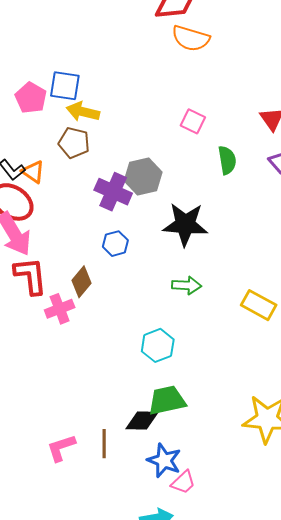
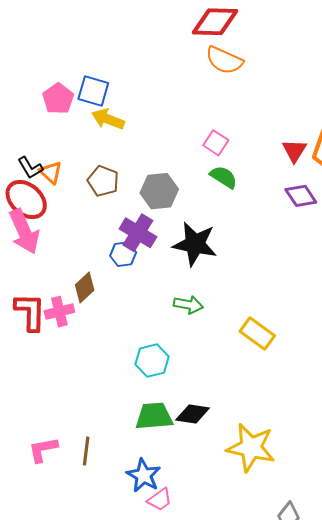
brown pentagon: (74, 143) -> (103, 181), moved
green semicircle: (227, 160) -> (224, 177), moved, turned -56
purple cross: (113, 192) -> (138, 233), moved
red L-shape: (30, 276) -> (30, 312), moved
black diamond: (142, 420) -> (193, 414), moved

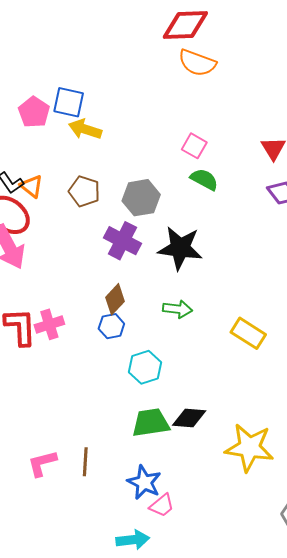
blue hexagon: (123, 254) -> (111, 326), moved
brown diamond: (85, 288) -> (115, 299), moved

